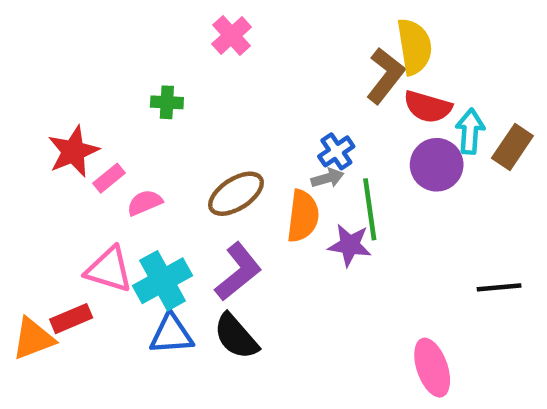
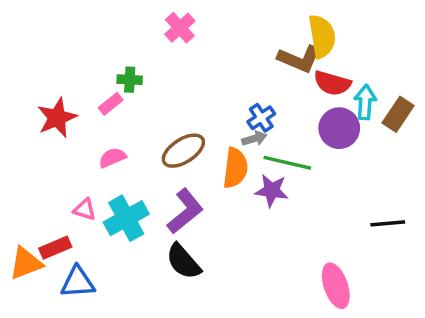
brown L-shape: (385, 76) -> (299, 59), turned 75
pink rectangle: (109, 178) -> (111, 104), moved
green line: (370, 209) -> (287, 163), turned -69
pink triangle: (109, 270) -> (85, 210), size x0.6
blue triangle: (171, 334) -> (78, 282), moved

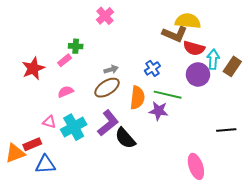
yellow semicircle: (322, 36) -> (188, 21), turned -75
gray arrow: (254, 139) -> (111, 69), moved
black semicircle: (183, 261) -> (125, 138), moved

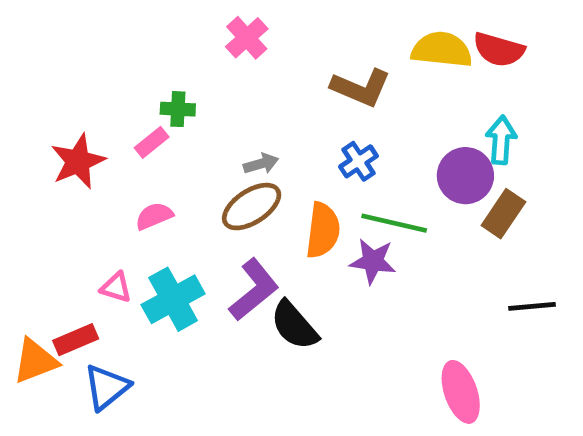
brown L-shape: (175, 34) -> (361, 88), moved
red semicircle: (194, 48) -> (499, 50), moved
brown rectangle: (232, 66) -> (503, 214), moved
blue triangle: (45, 164) -> (107, 387), turned -35

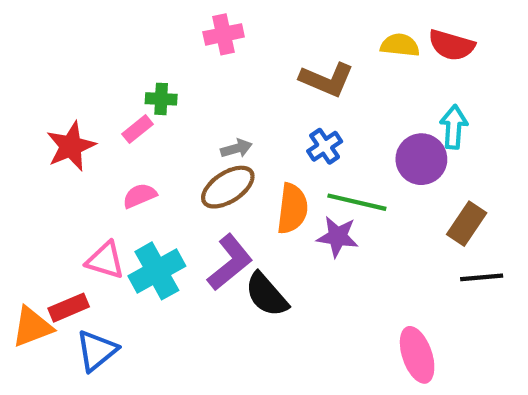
pink cross: (247, 38) -> (224, 34), turned 30
yellow semicircle: (442, 50) -> (400, 45), size x0.7
brown rectangle: (503, 214) -> (467, 224), moved
pink triangle: (116, 287) -> (105, 260), size x1.4

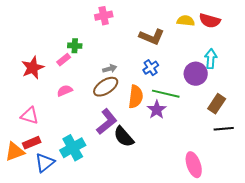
purple star: (338, 237) -> (157, 110), turned 30
pink triangle: (105, 260) -> (30, 116), moved
cyan cross: (157, 271) -> (73, 148), moved

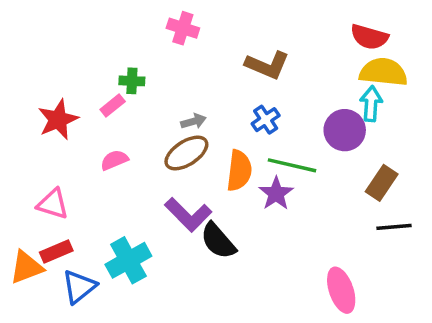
pink cross: (104, 16) -> (183, 28), turned 30
yellow semicircle: (186, 21) -> (383, 72), moved, size x1.5
purple L-shape: (107, 122) -> (188, 215), turned 84

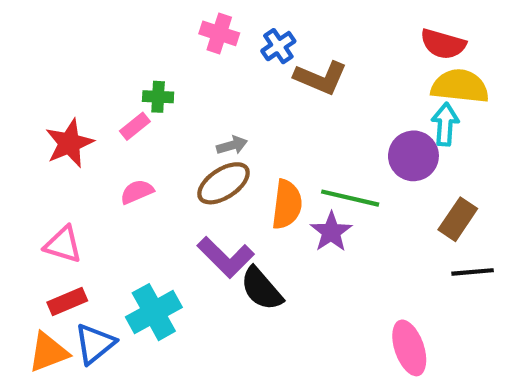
blue cross: (266, 120) -> (278, 46), moved
orange triangle: (26, 267) -> (48, 352), moved

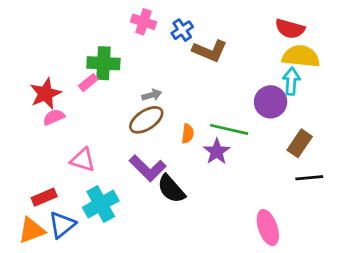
green cross: (158, 97) -> (103, 63), size x1.6
pink semicircle: (137, 192) -> (54, 117), moved
orange semicircle: (287, 204) -> (188, 134), size x0.6
pink triangle: (63, 245) -> (83, 160), moved

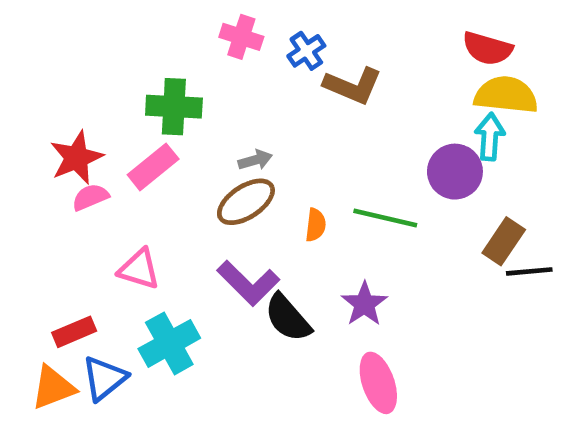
pink rectangle: (88, 83) -> (153, 167), moved, size x1.5
purple star: (217, 152) -> (364, 304), moved
black line: (309, 178) -> (529, 271), moved
pink ellipse: (268, 228) -> (378, 383), moved

